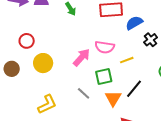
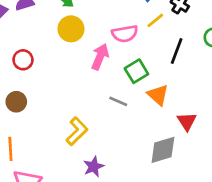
yellow line: (127, 60) -> (155, 20), moved
yellow circle: (43, 63) -> (71, 29), moved
black line: (134, 89) -> (177, 51), moved

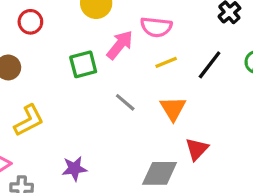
yellow line: (155, 20) -> (166, 62), moved
green square: (136, 71) -> (83, 64), moved
yellow L-shape: (77, 131) -> (29, 120), moved

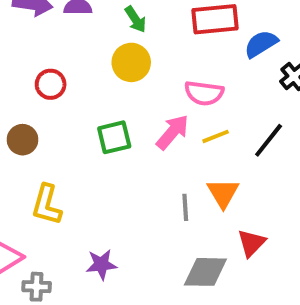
pink arrow: (120, 45) -> (173, 132), moved
gray line: (125, 102) -> (185, 207), moved, turned 45
yellow L-shape: (29, 120) -> (47, 205), turned 132

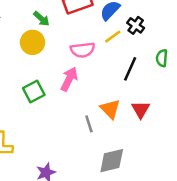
green arrow: (136, 19) -> (41, 19), moved
yellow line: (216, 136) -> (113, 37), moved
red triangle: (251, 243) -> (141, 110), moved

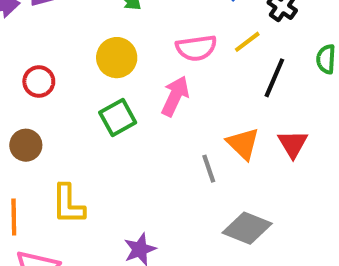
yellow line: (113, 37) -> (247, 42), moved
yellow circle: (32, 42) -> (117, 58), moved
gray diamond: (112, 161) -> (247, 228), turned 36

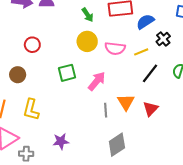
yellow circle: (117, 58) -> (87, 41), moved
pink arrow: (175, 96) -> (97, 81), moved
gray diamond: (247, 228) -> (117, 145), turned -70

